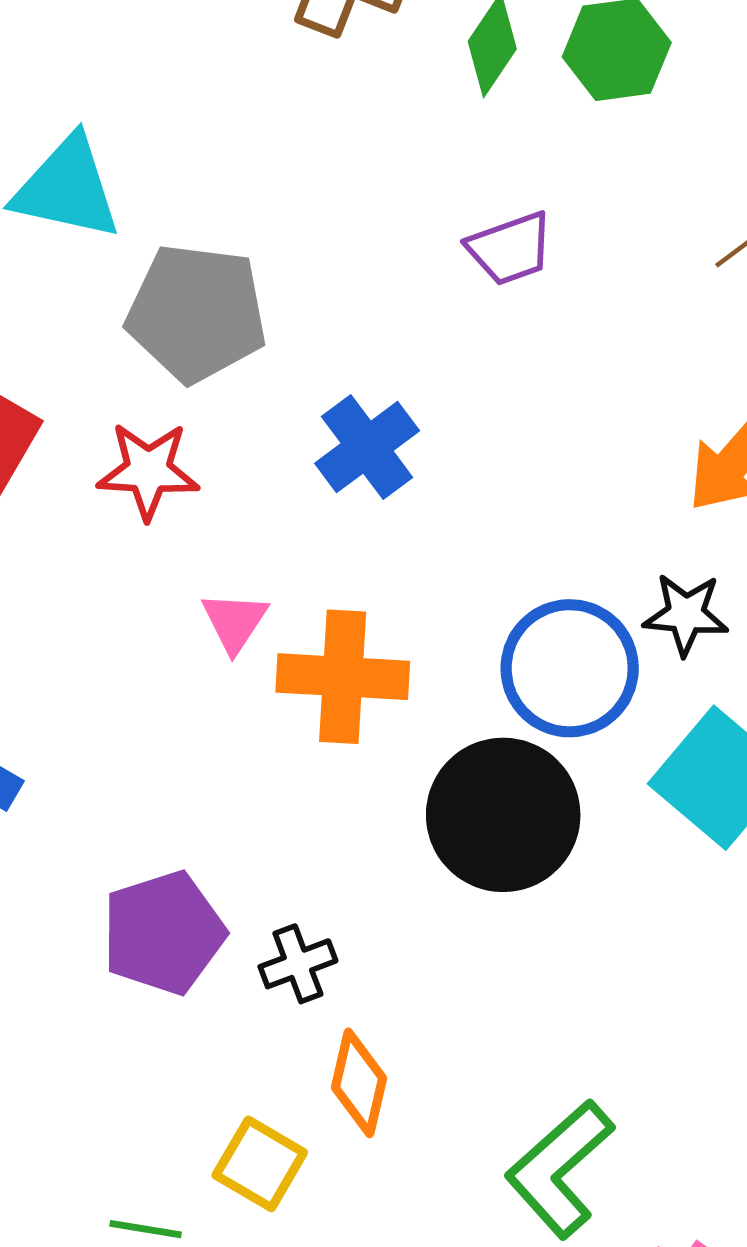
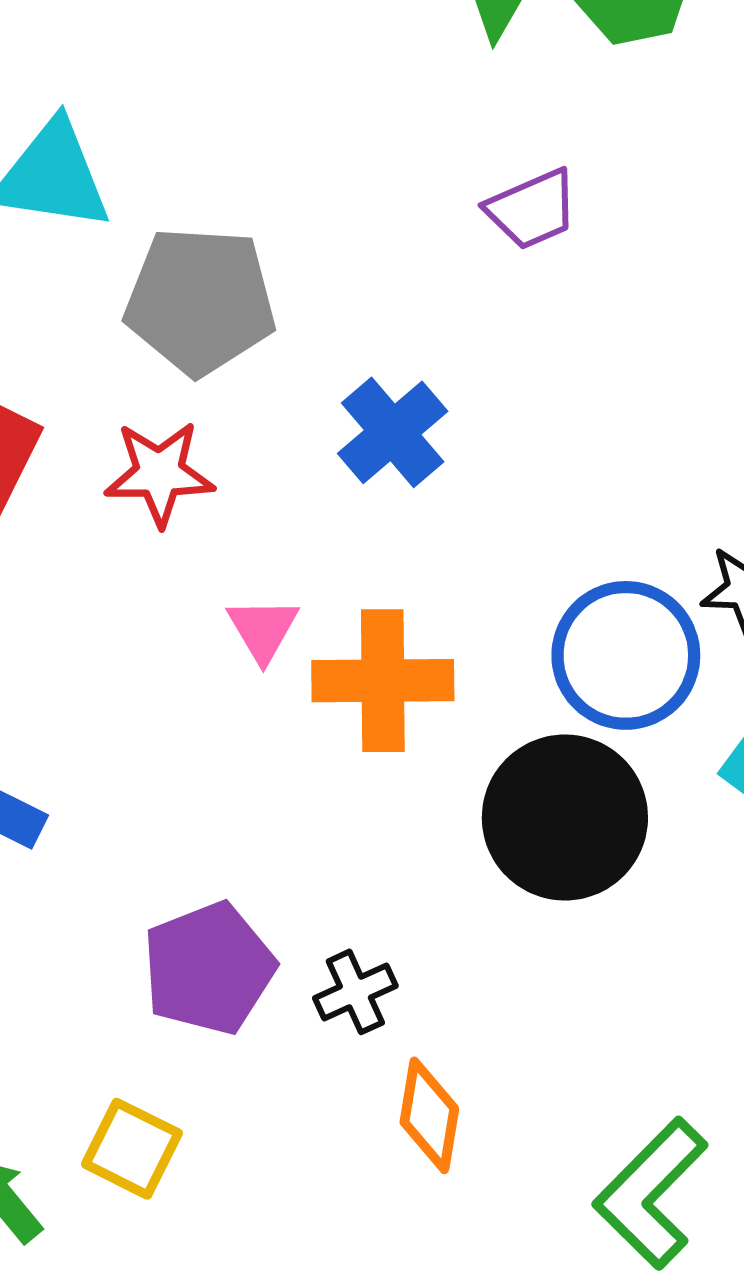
yellow square: (260, 1164) -> (132, 1149), moved

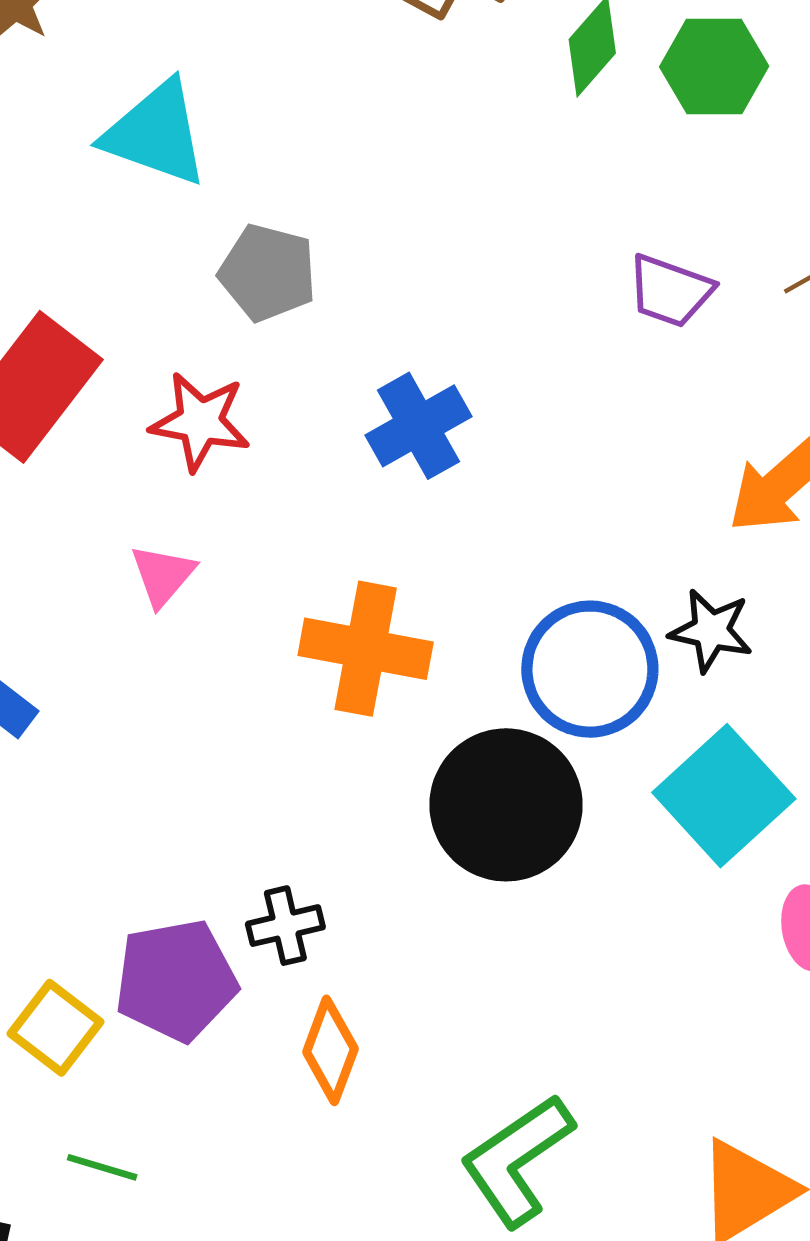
purple trapezoid: (532, 209) -> (670, 291), moved, turned 32
gray pentagon: (200, 301) -> (268, 273), size x0.7
pink triangle: (263, 629) -> (163, 575), moved
purple pentagon: (209, 968) -> (176, 980), moved

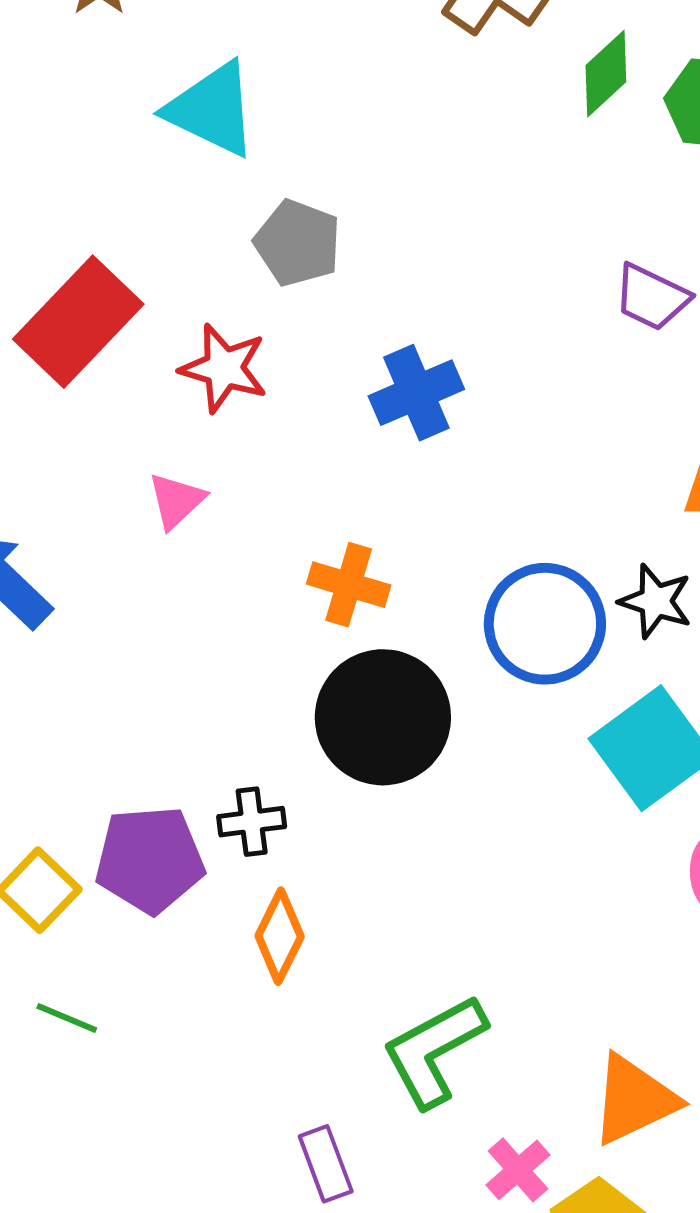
orange cross: (366, 649) -> (349, 585), size x0.7
black circle: (506, 805) -> (383, 717), moved

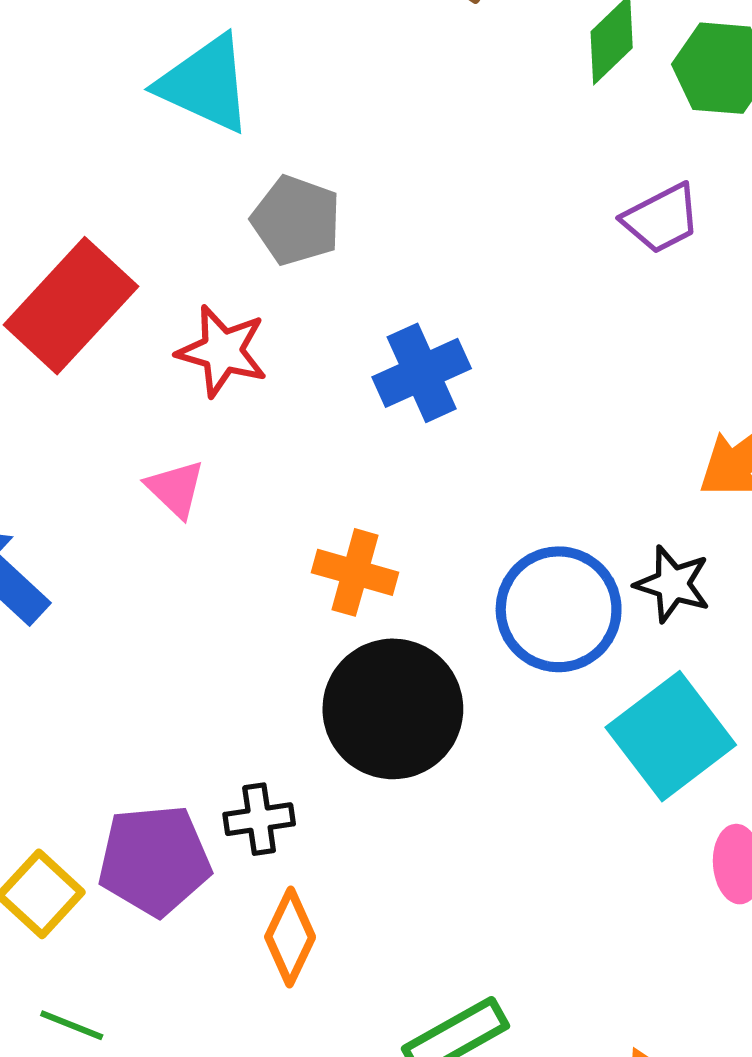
purple trapezoid: (652, 297) -> (662, 219), moved, turned -52
pink triangle: (176, 501) -> (175, 489), turned -32

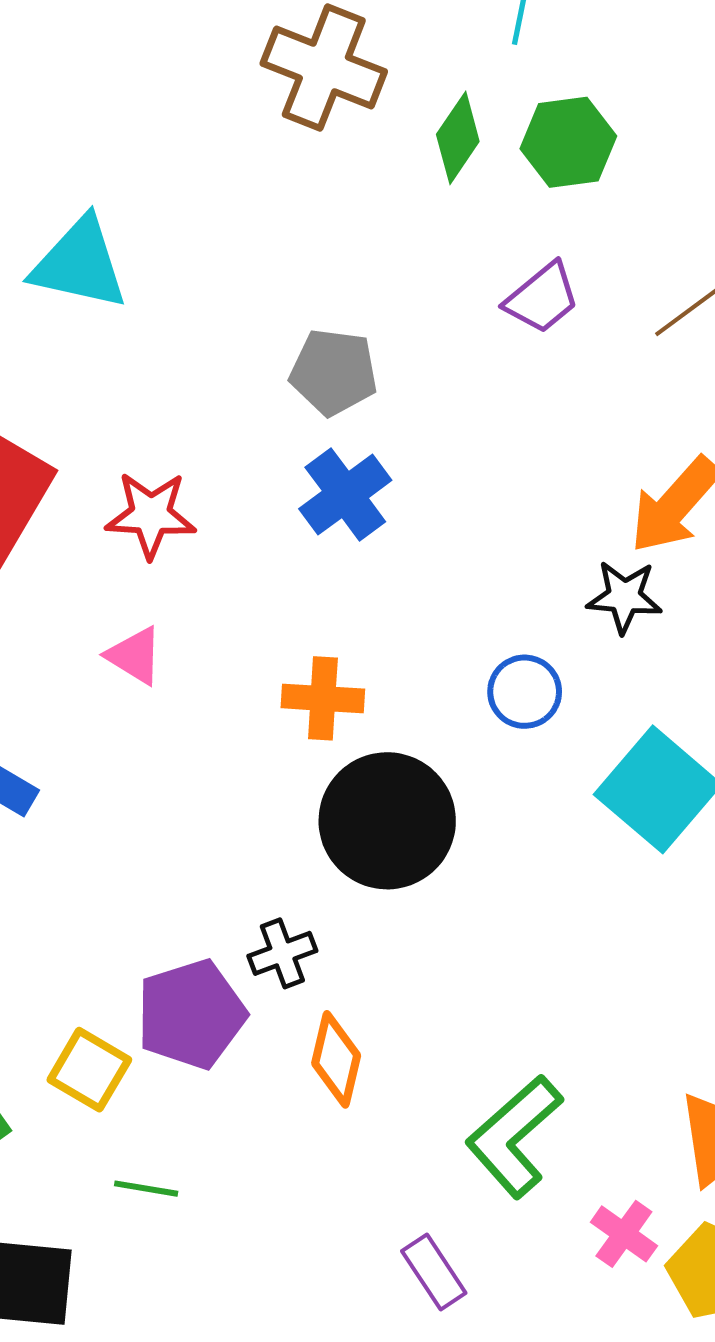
gray pentagon: (296, 220) -> (334, 372), moved
black star: (673, 584) -> (624, 597), moved
blue circle: (559, 609) -> (525, 692), size x0.6

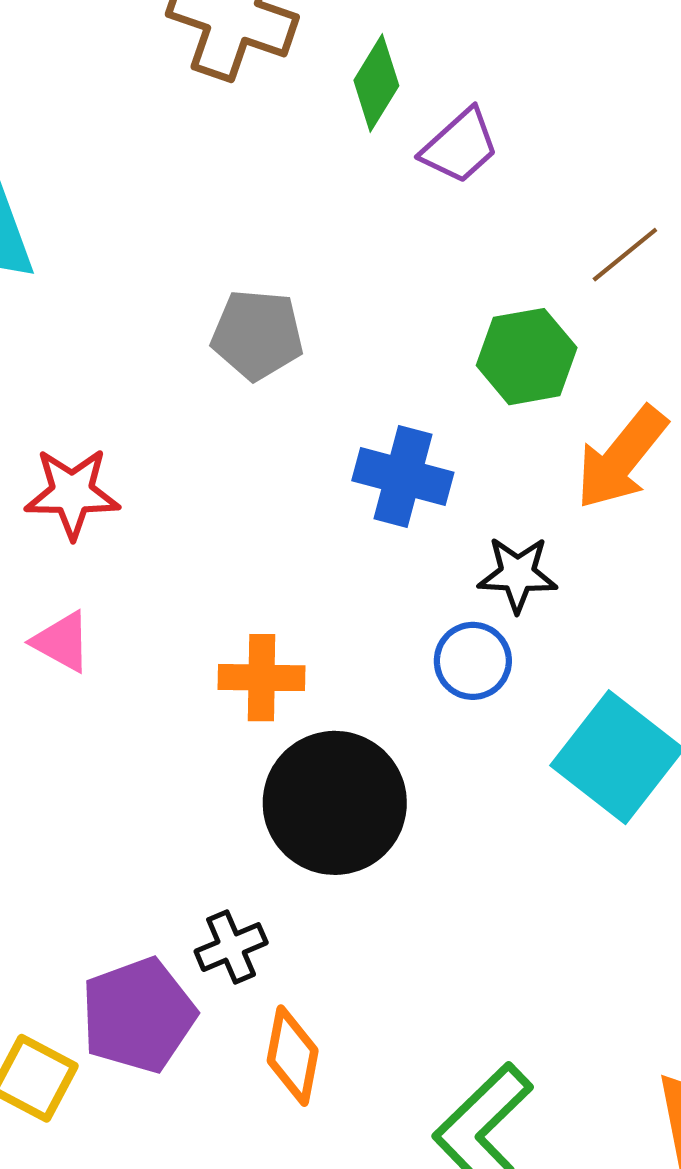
green hexagon: (568, 142) -> (527, 357), moved
purple trapezoid: (542, 298) -> (460, 146), moved
blue cross: (345, 495) -> (403, 477), moved, turned -36
black star: (624, 597) -> (517, 574), moved

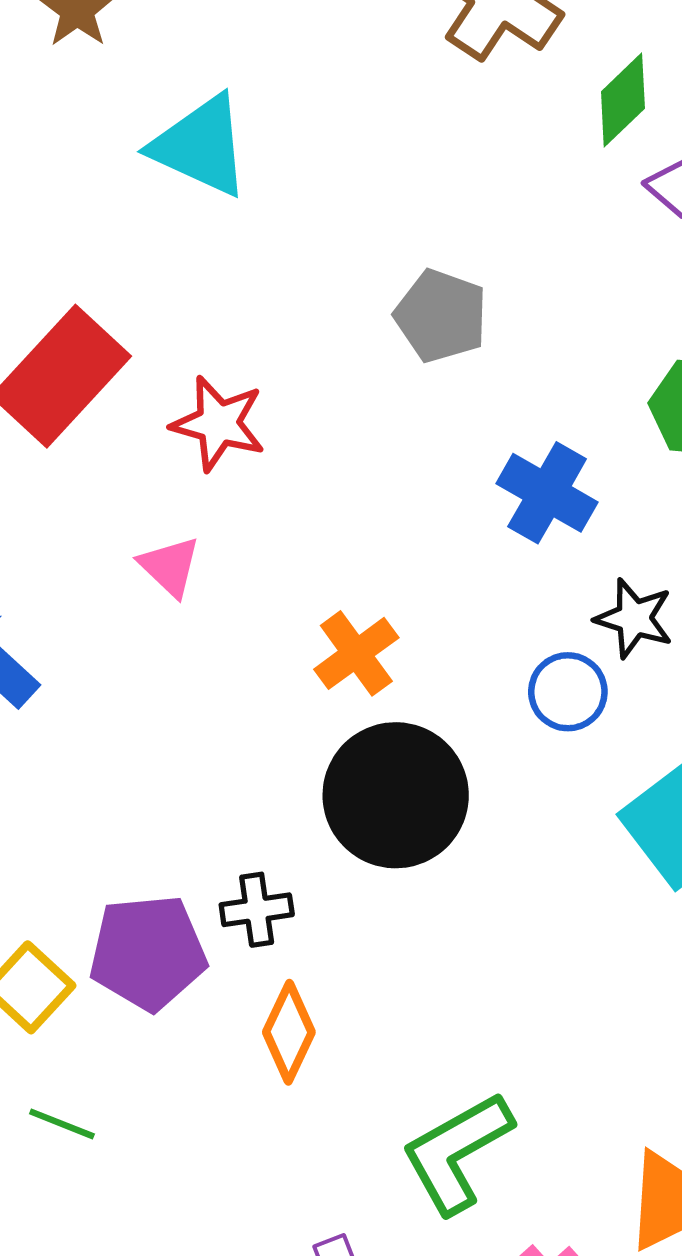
orange cross: (262, 678) -> (356, 653), turned 38

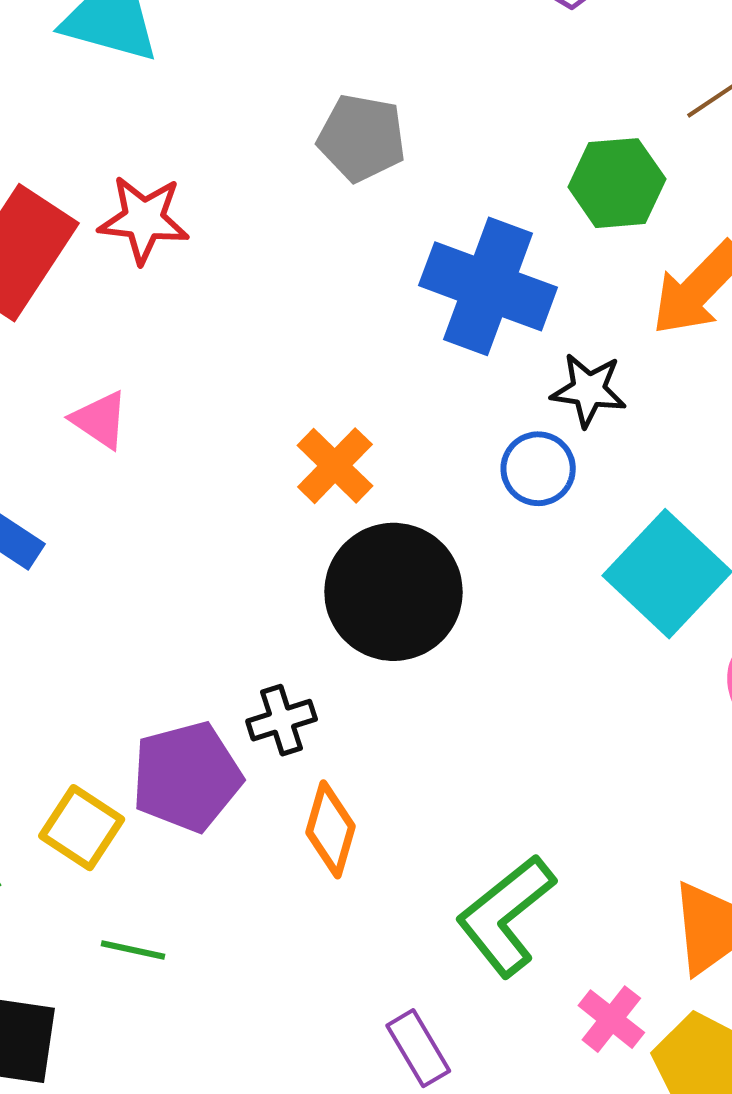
red star: (218, 423) -> (144, 219), moved
blue cross: (547, 493) -> (488, 286), size x1.4
pink triangle: (170, 566) -> (100, 420), moved

